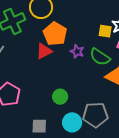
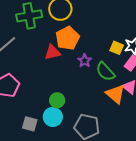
cyan circle: (72, 122) -> (53, 117), moved

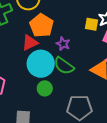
green semicircle: (105, 72) -> (64, 66), moved
cyan circle: (53, 117) -> (41, 64), moved, size x1.4

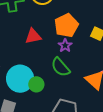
orange pentagon: (41, 25) -> (66, 25), moved
cyan circle: (41, 64) -> (20, 79), moved

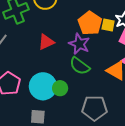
orange pentagon: (66, 25) -> (90, 23), moved
purple star: (65, 46) -> (79, 44), size x1.5

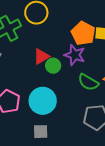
green semicircle: (80, 66) -> (88, 82), moved
green circle: (60, 88) -> (53, 66), moved

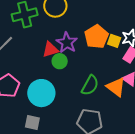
purple star: (75, 55) -> (67, 43), moved
green semicircle: (88, 82) -> (90, 85), turned -105

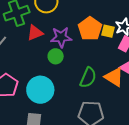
purple star: (67, 43) -> (61, 37), turned -30
red triangle: (50, 50) -> (35, 33), moved

